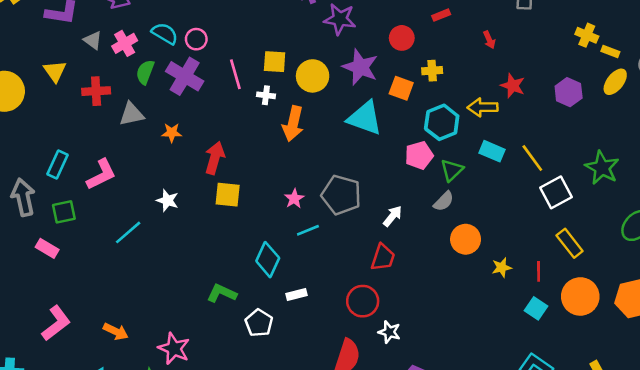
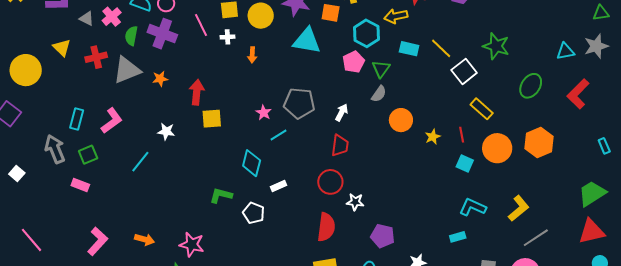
gray triangle: (132, 114) -> (127, 70), size x1.4
orange arrow: (293, 124) -> (252, 55), size x0.6

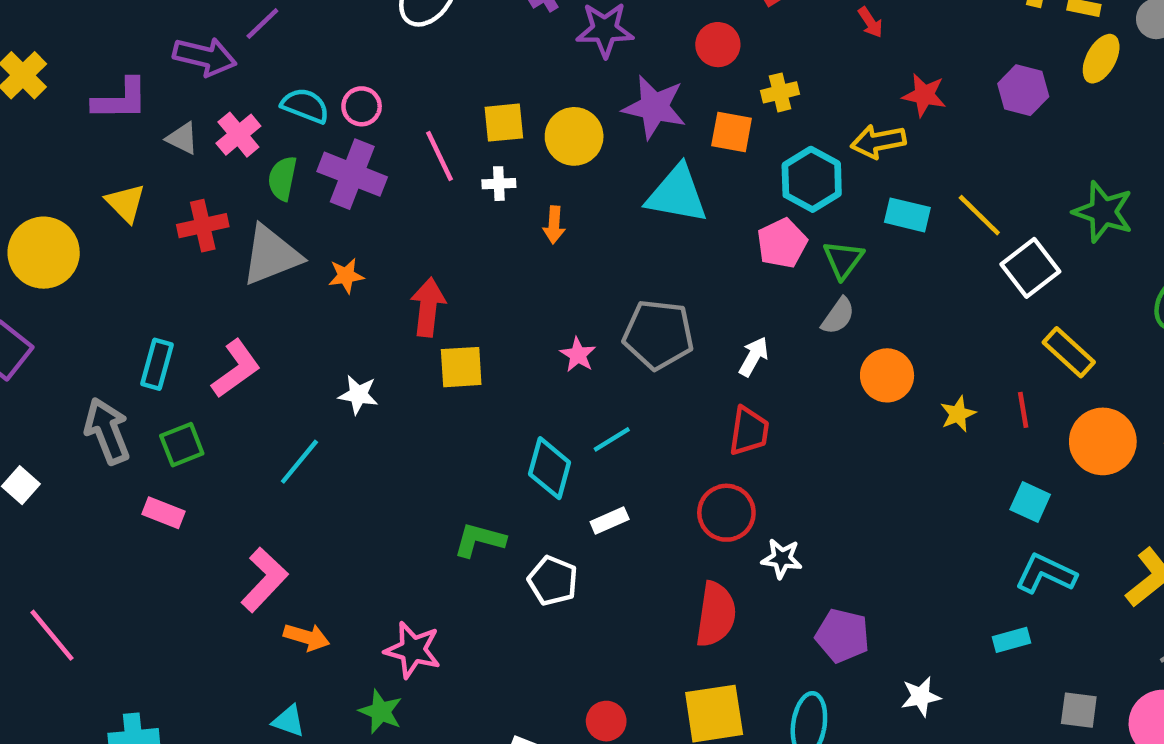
cyan line: (278, 135) -> (612, 439), moved
cyan square: (465, 164) -> (1030, 502), moved
pink L-shape: (98, 241) -> (264, 580), moved

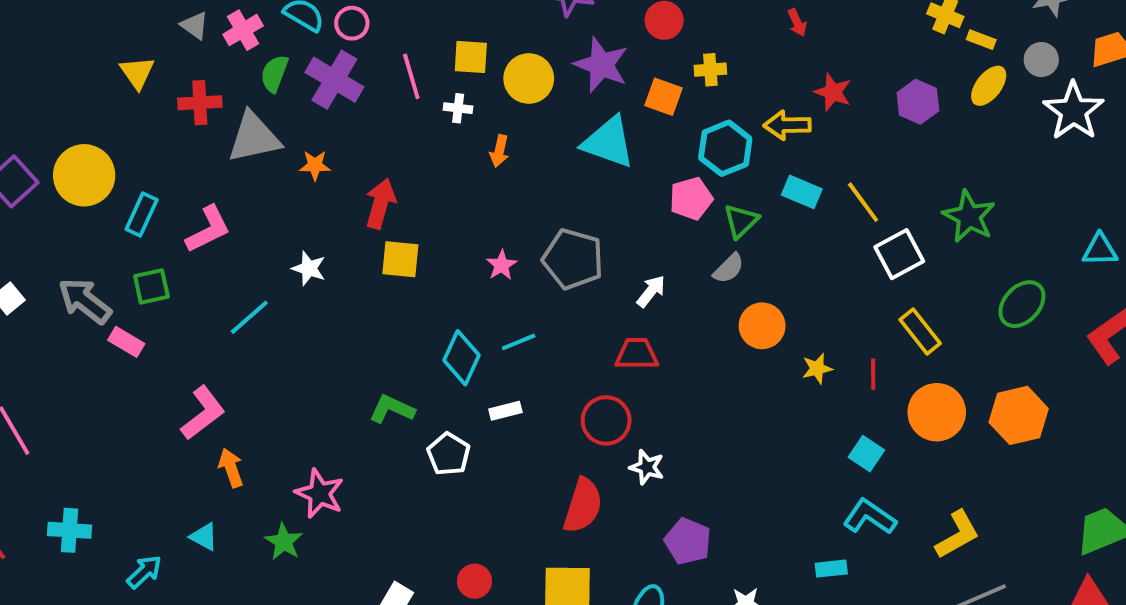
yellow circle: (44, 253) -> (84, 175), moved
gray arrow: (107, 431) -> (85, 301), moved, turned -40
red trapezoid: (749, 431) -> (637, 354), turned -108
orange arrow: (307, 637) -> (231, 468), turned -135

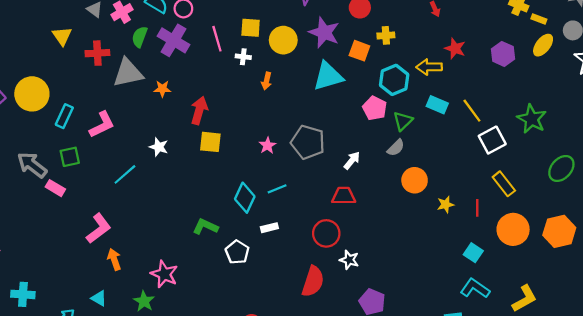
cyan triangle: (608, 142) -> (328, 76), turned -36
pink pentagon: (691, 199) -> (375, 108), turned -30

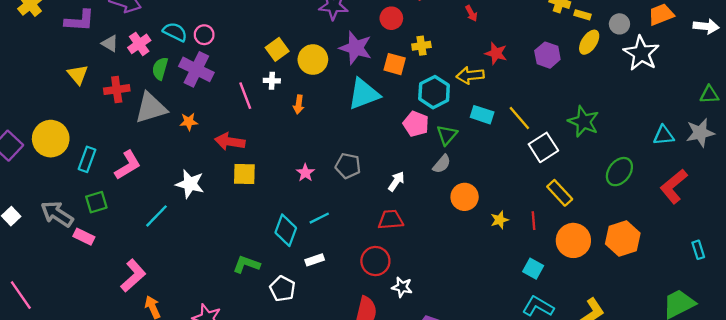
yellow square: (251, 28) -> (277, 49), turned -35
pink line: (217, 39) -> (245, 96), moved
red arrow: (199, 110) -> (230, 142), turned -92
gray pentagon: (308, 142) -> (348, 166), size x0.7
white star: (159, 147) -> (190, 184), size x1.4

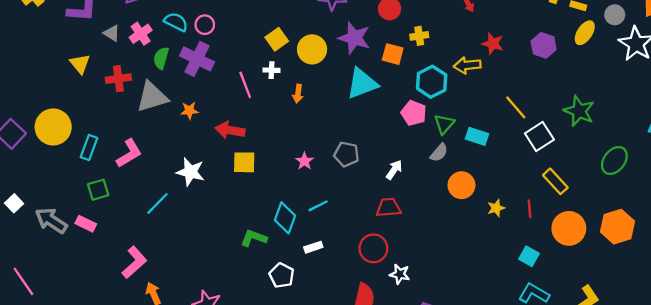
cyan rectangle: (482, 115) -> (477, 136), moved
gray arrow: (57, 214) -> (51, 221), moved
green L-shape: (246, 264) -> (254, 238), moved

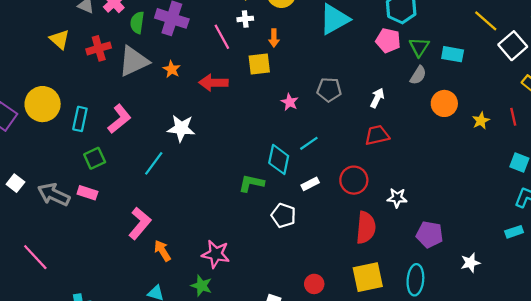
orange star: (189, 111) -> (172, 69), turned -30
yellow square: (244, 162) -> (259, 64), moved
red circle: (373, 248) -> (354, 180), moved

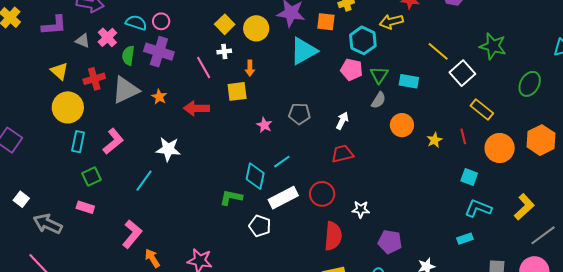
yellow circle: (43, 104) -> (68, 107), moved
white rectangle: (310, 184) -> (283, 198), size x1.8
gray arrow: (54, 195) -> (48, 224), moved

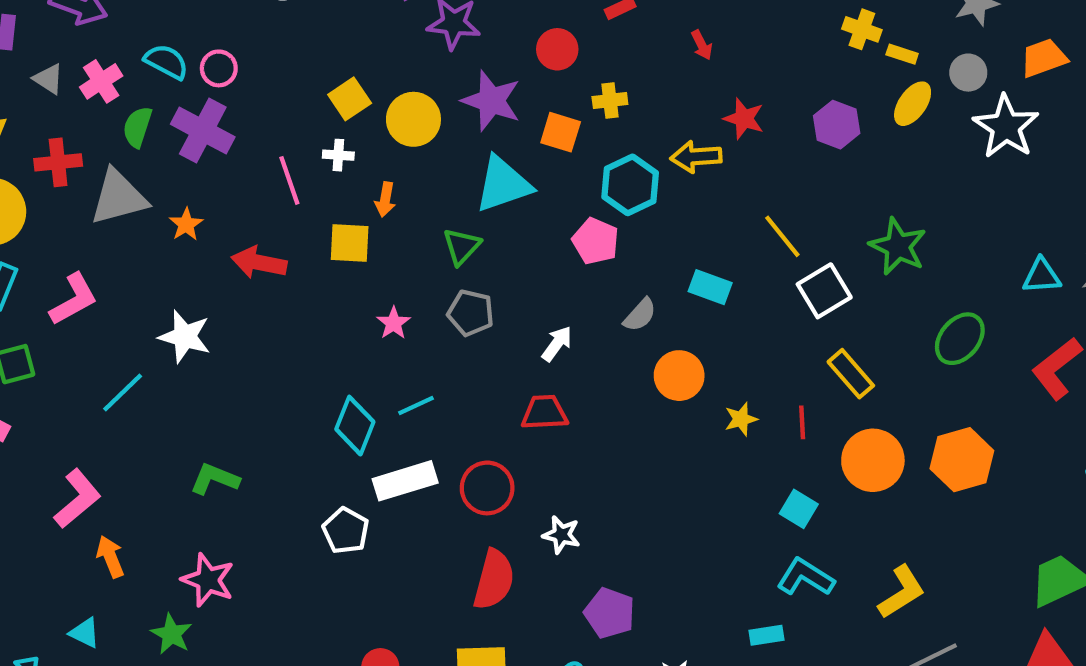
green triangle: (379, 75) -> (462, 246), moved
green L-shape: (231, 197) -> (215, 479), moved

